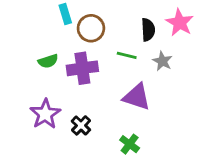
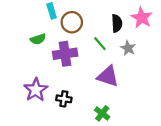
green line: (127, 55) -> (100, 44), turned 35
green semicircle: (48, 61) -> (38, 39), moved
black cross: (81, 125) -> (64, 99), turned -35

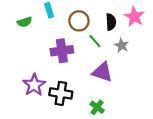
brown circle: (72, 22) -> (79, 21), moved
green semicircle: (38, 39) -> (25, 22), moved
black cross: (64, 99) -> (61, 93), size x1.5

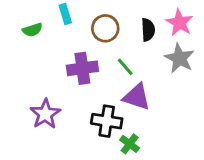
green line: (95, 41) -> (125, 67), moved
gray star: (122, 45) -> (179, 58), moved, size x1.5
black cross: (61, 93) -> (107, 121), moved

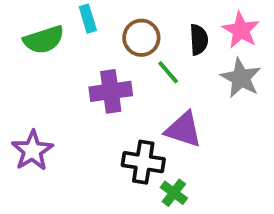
green semicircle: (32, 30) -> (44, 40), size x1.5
green line: (125, 67) -> (168, 72), moved
purple star: (45, 114) -> (32, 151), moved

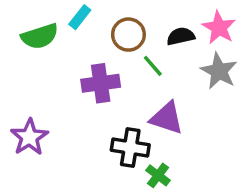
cyan rectangle: (88, 19) -> (80, 17), turned 55
black semicircle: (199, 40) -> (181, 36), turned -100

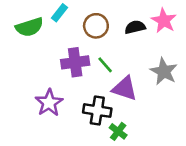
green line: (153, 66) -> (105, 65), moved
gray star: (219, 71) -> (164, 71), moved
purple star: (29, 137) -> (49, 103), moved

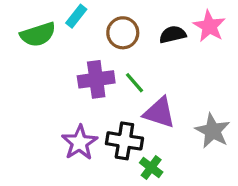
gray star: (164, 71) -> (213, 131), moved
purple star: (49, 103) -> (80, 143), moved

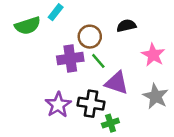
pink star: (209, 26) -> (153, 55), moved
brown circle: (123, 33) -> (90, 37), moved
green cross: (151, 167) -> (110, 123), turned 35

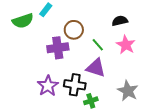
black semicircle: (126, 26) -> (120, 21), moved
green line: (98, 61) -> (98, 45), moved
gray star: (156, 96) -> (128, 91), moved

